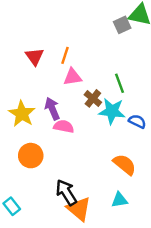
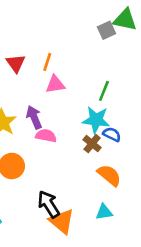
green line: (120, 83) -> (104, 91), turned 42
brown cross: (93, 98) -> (92, 144), moved
blue semicircle: (137, 121) -> (112, 134), moved

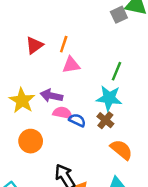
red triangle: (16, 63) -> (34, 45), turned 30
purple arrow: (34, 117) -> (51, 96), turned -55
blue semicircle: (112, 134) -> (77, 120), moved

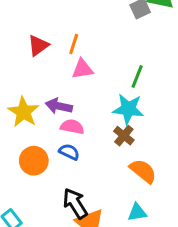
blue semicircle: (77, 120) -> (69, 152), moved

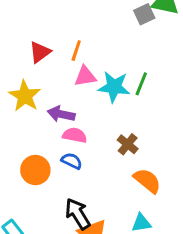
cyan star: (128, 109) -> (114, 87), moved
yellow star: (23, 112) -> (25, 96), moved

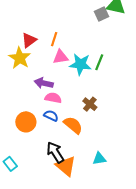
yellow star: (25, 96) -> (20, 58), moved
orange semicircle: (147, 181) -> (73, 125), moved

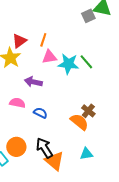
green line: (99, 62) -> (86, 62), turned -63
pink semicircle: (53, 98) -> (17, 103), moved
brown cross: (90, 104) -> (88, 111), moved
orange circle: (26, 122) -> (16, 147), moved
orange semicircle: (73, 125) -> (79, 122), moved

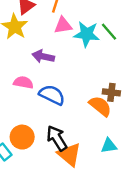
brown cross: (88, 111) -> (111, 92), turned -32
blue semicircle: (40, 113) -> (52, 95), size x1.5

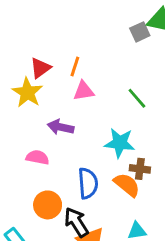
cyan star: (87, 34) -> (120, 143), moved
blue semicircle: (52, 95) -> (88, 183), moved, turned 60
orange circle: (22, 137) -> (48, 205), moved

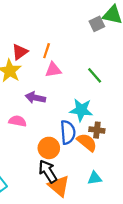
blue semicircle: (88, 183) -> (68, 132), moved
orange circle: (48, 205) -> (49, 148), moved

